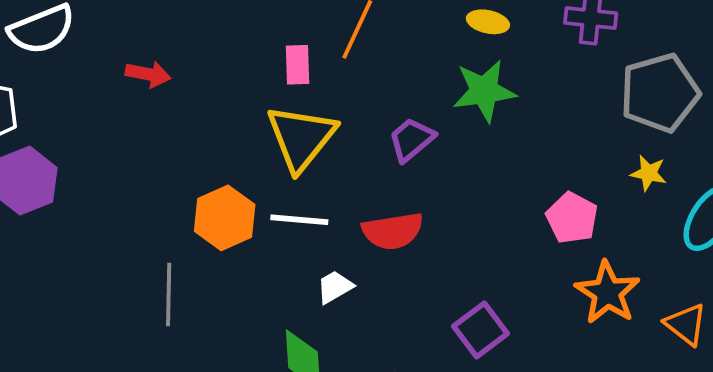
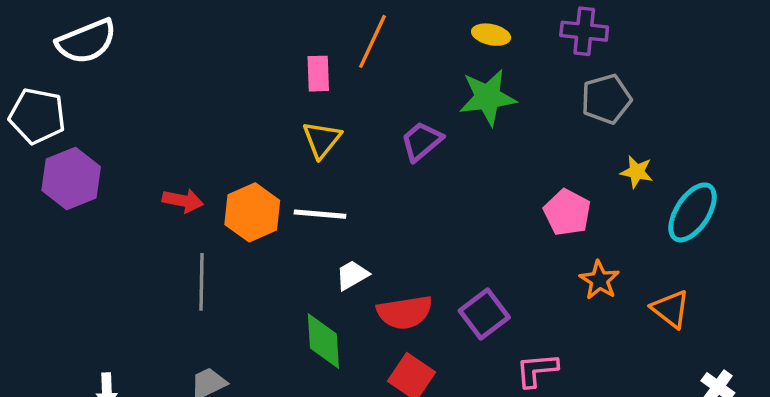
red arrow: (148, 74) -> (183, 201), moved
gray pentagon: (660, 93) -> (606, 99), moved, size x0.7
yellow triangle: (301, 138) -> (322, 140), size x0.6
red semicircle: (393, 231) -> (405, 312), moved
orange star: (607, 293) -> (599, 280), size x0.7

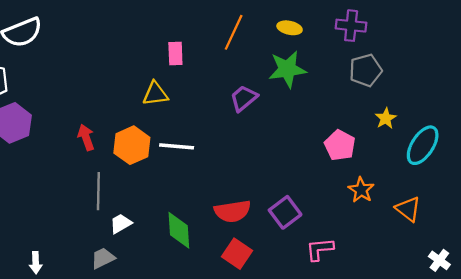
orange line: (373, 41) -> (234, 32), moved
yellow triangle: (322, 140) -> (155, 94), moved, turned 44
yellow star: (637, 172) -> (386, 118), turned 30
red arrow: (183, 201) -> (86, 137), turned -120
white trapezoid: (352, 275) -> (121, 223), moved

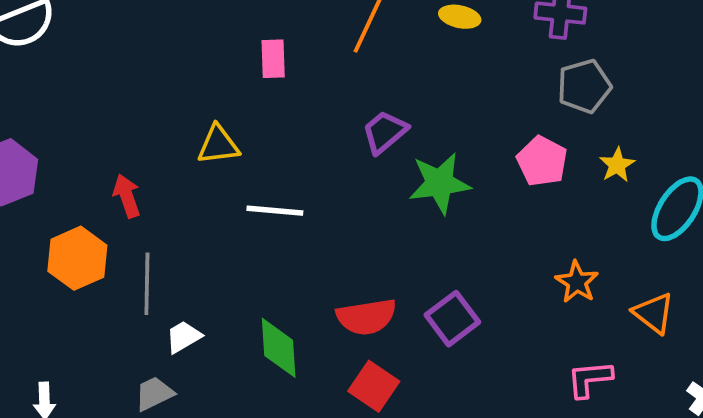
green star: (287, 69) -> (440, 183), moved
yellow triangle: (155, 94) -> (218, 145), moved
orange hexagon: (132, 145) -> (77, 258), moved
pink pentagon: (340, 145) -> (542, 161), moved
pink L-shape: (320, 249) -> (590, 379), moved

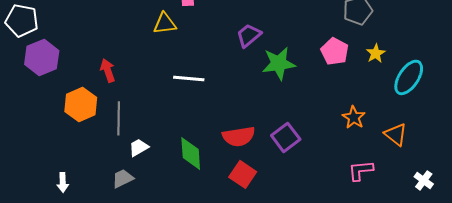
yellow triangle: (218, 145) -> (165, 23), moved

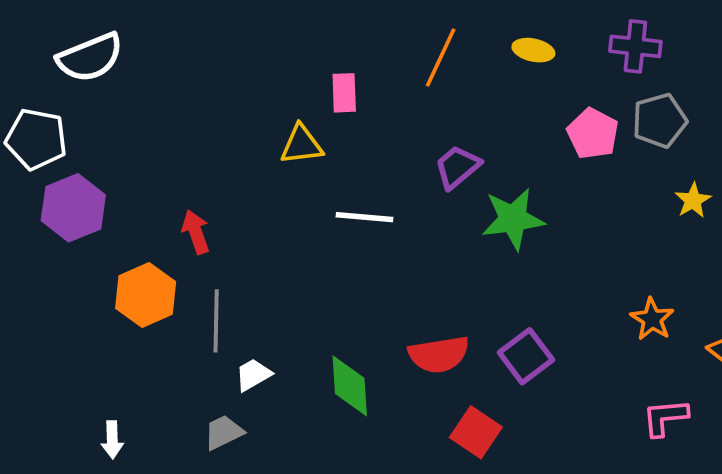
pink pentagon: (335, 51) -> (593, 134), moved
white line: (189, 78) -> (365, 217), moved
red square: (243, 174) -> (476, 432), moved

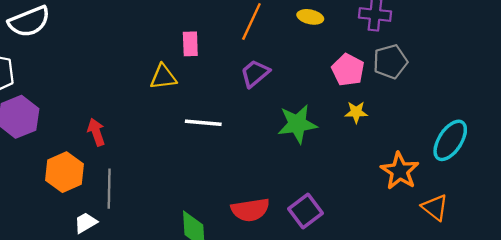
purple trapezoid: (457, 167) -> (255, 73), moved
yellow star: (693, 200) -> (356, 112), moved, turned 30
orange star: (652, 319) -> (400, 171), moved, size x1.4
white trapezoid: (253, 375) -> (86, 223), moved

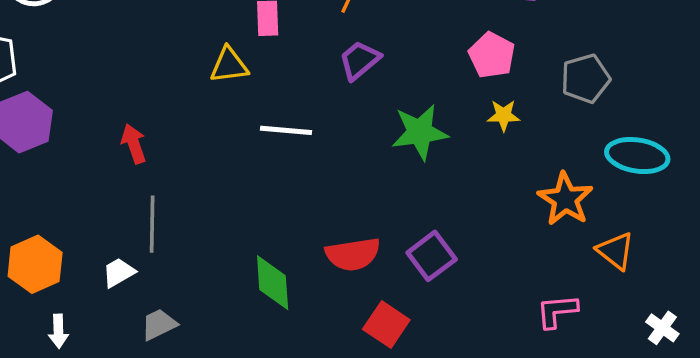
gray pentagon: (390, 62) -> (585, 79), moved
cyan ellipse: (450, 140) -> (637, 156), turned 66
orange hexagon: (64, 172) -> (35, 264), moved

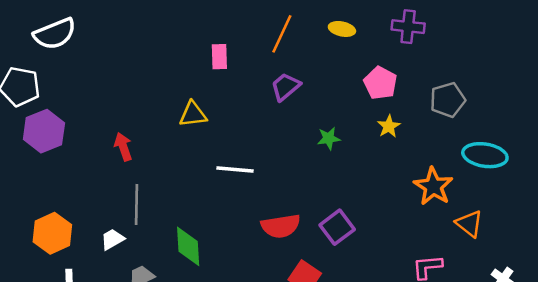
yellow triangle: (229, 65) -> (193, 114), moved
yellow star: (503, 115) -> (389, 126), turned -30
white line: (286, 130) -> (235, 170), moved
green star: (420, 132) -> (329, 138), size x0.6
green diamond: (273, 283) -> (188, 246), moved

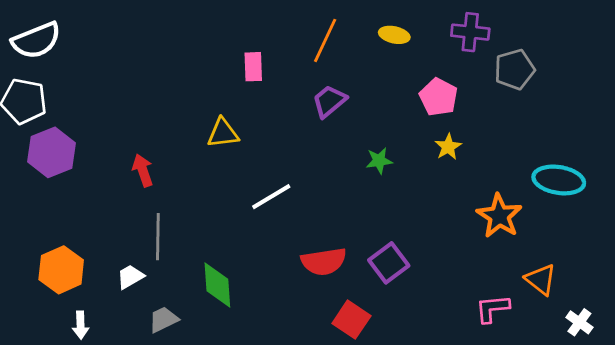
white semicircle: (55, 34) -> (36, 40), moved
gray pentagon: (448, 100) -> (514, 69), moved
white line: (235, 170) -> (271, 197), turned -36
orange triangle: (469, 224) -> (541, 279), moved

